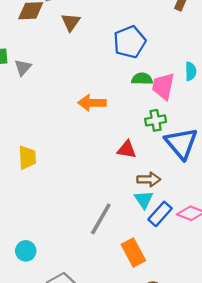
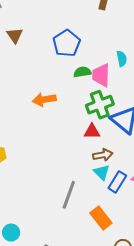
green cross: (156, 120) -> (100, 105), size x1.5
red triangle: (127, 150) -> (92, 131), moved

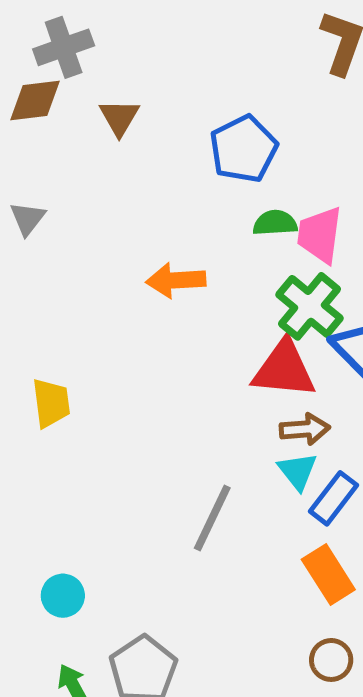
green cross: (100, 105) -> (309, 306), turned -36
red triangle: (92, 131) -> (284, 369), size x1.6
orange rectangle: (101, 218) -> (328, 574), moved

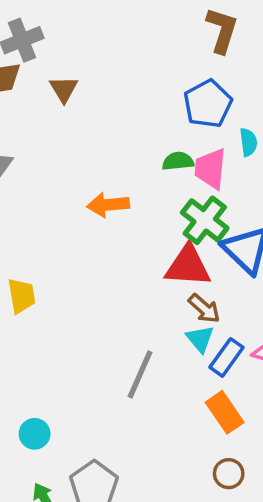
blue pentagon: (244, 149) -> (208, 104), moved
brown arrow: (305, 429) -> (204, 308), turned 48

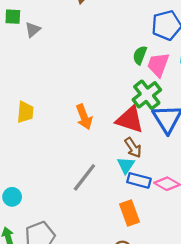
green semicircle: (178, 161) -> (140, 55), turned -78
orange arrow: (108, 205) -> (84, 117), moved, turned -120
blue rectangle: (226, 357) -> (139, 180), turned 55

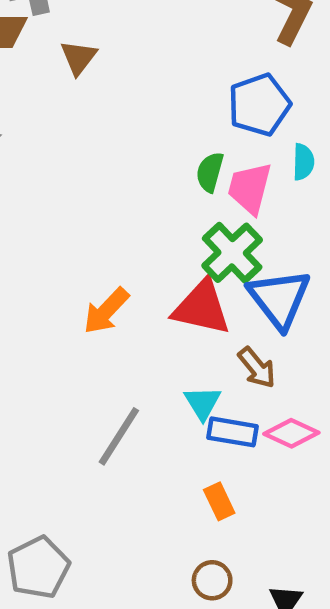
orange arrow: (84, 117) -> (106, 311), turned 70
brown arrow: (133, 148) -> (257, 368), moved
orange rectangle: (129, 213) -> (219, 501), size x0.7

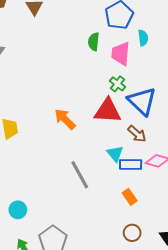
green semicircle: (210, 172) -> (94, 42), moved
green cross: (232, 253) -> (117, 84), size x0.6
orange arrow: (106, 311) -> (65, 119), turned 100
gray line: (119, 436) -> (80, 175), turned -52

